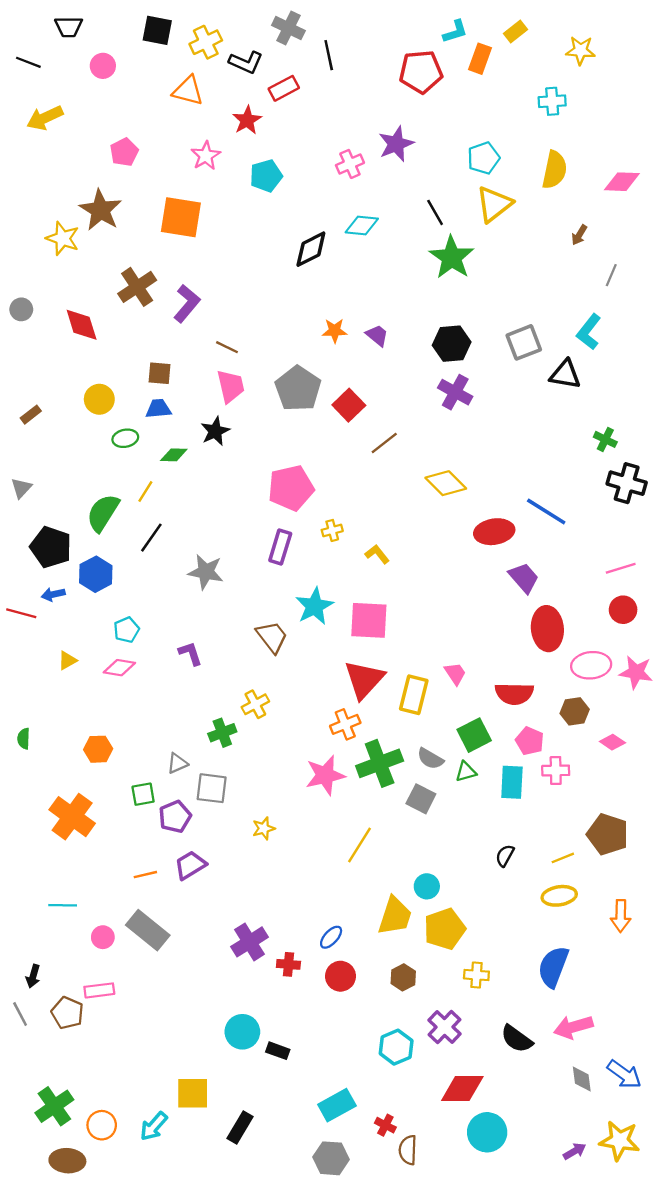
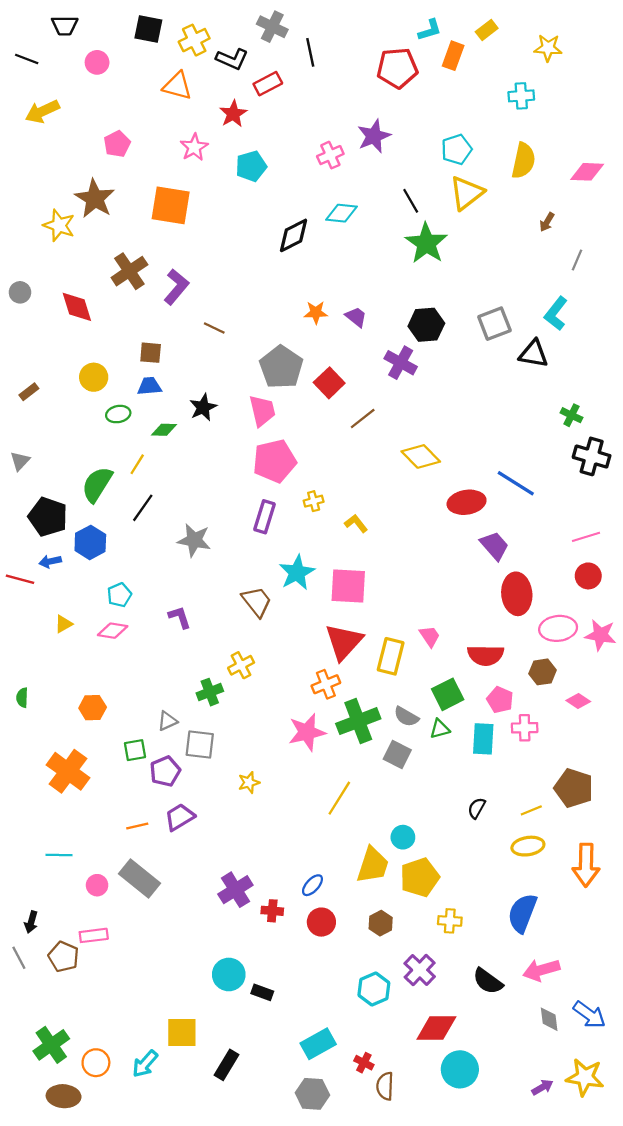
pink trapezoid: (231, 386) -> (262, 411), moved
purple cross: (455, 392) -> (401, 363), moved
orange arrow: (621, 916) -> (586, 865), size x1.4

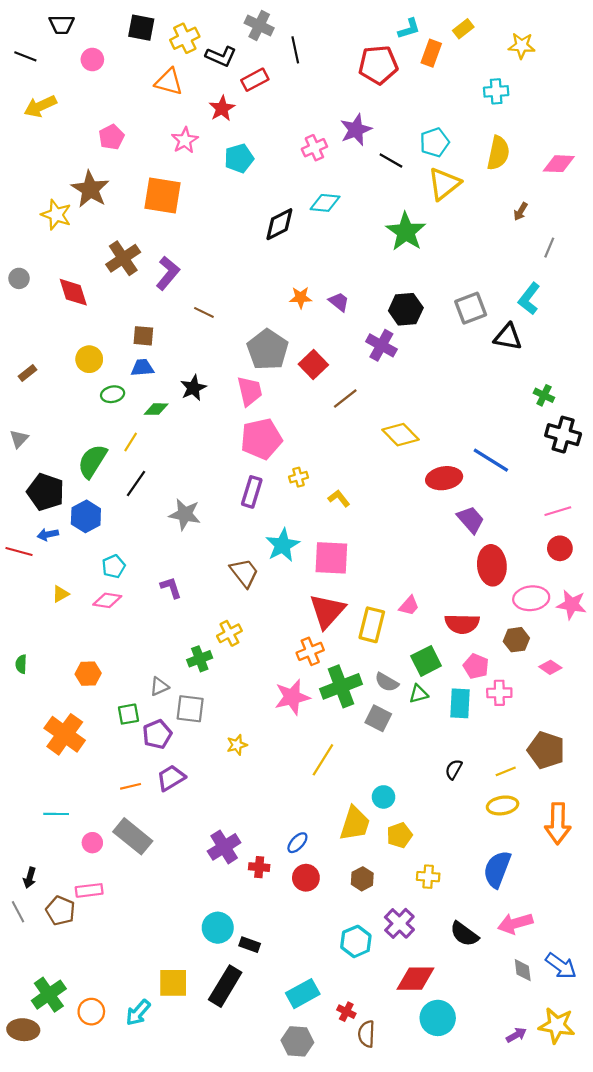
black line: (411, 201) -> (391, 160), moved, turned -30
pink trapezoid: (430, 636) -> (409, 606), turned 75
yellow pentagon: (420, 877) -> (399, 835), size x0.7
black rectangle: (227, 1065) -> (225, 986), moved, size x1.4
brown ellipse: (64, 1096) -> (23, 1030), moved

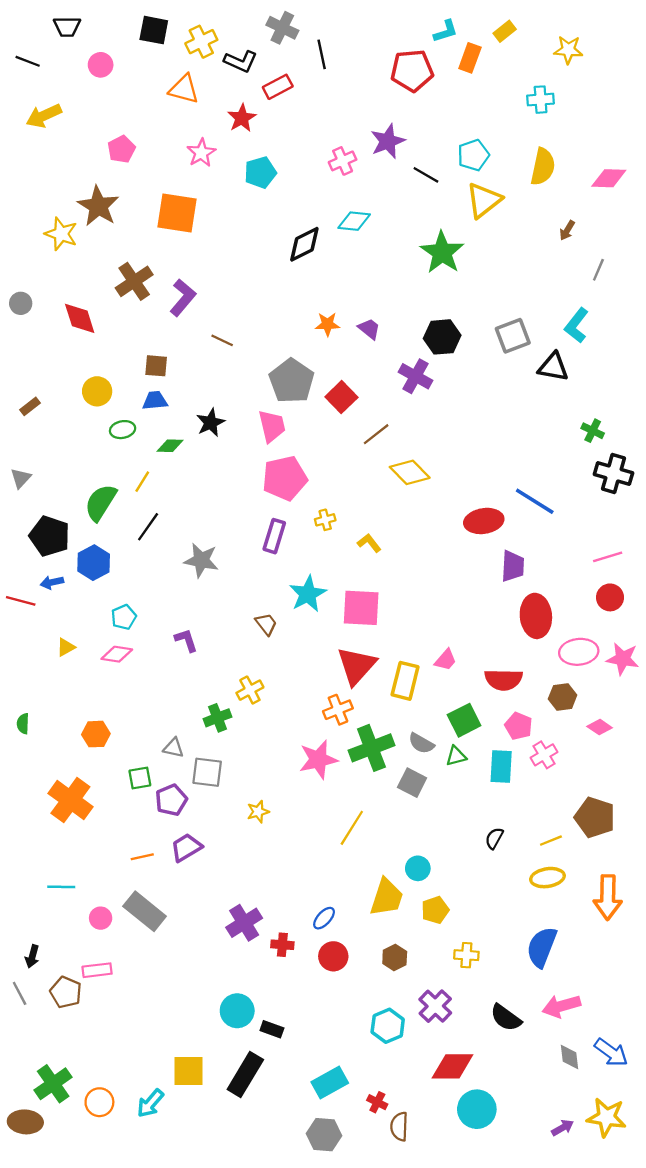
yellow diamond: (401, 435) -> (410, 472), moved
purple trapezoid: (471, 520) -> (513, 566), turned 44
brown trapezoid: (244, 573) -> (266, 624), size x0.7
gray triangle: (159, 686) -> (174, 748), turned 36
pink cross: (499, 693) -> (544, 755), turned -30

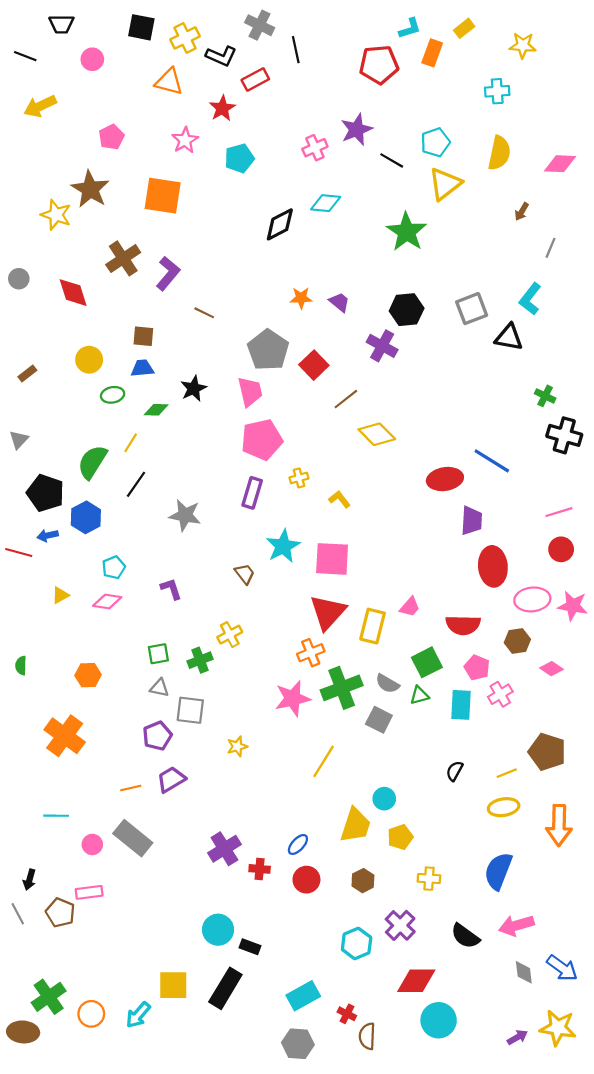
green square: (140, 778) -> (158, 654), moved

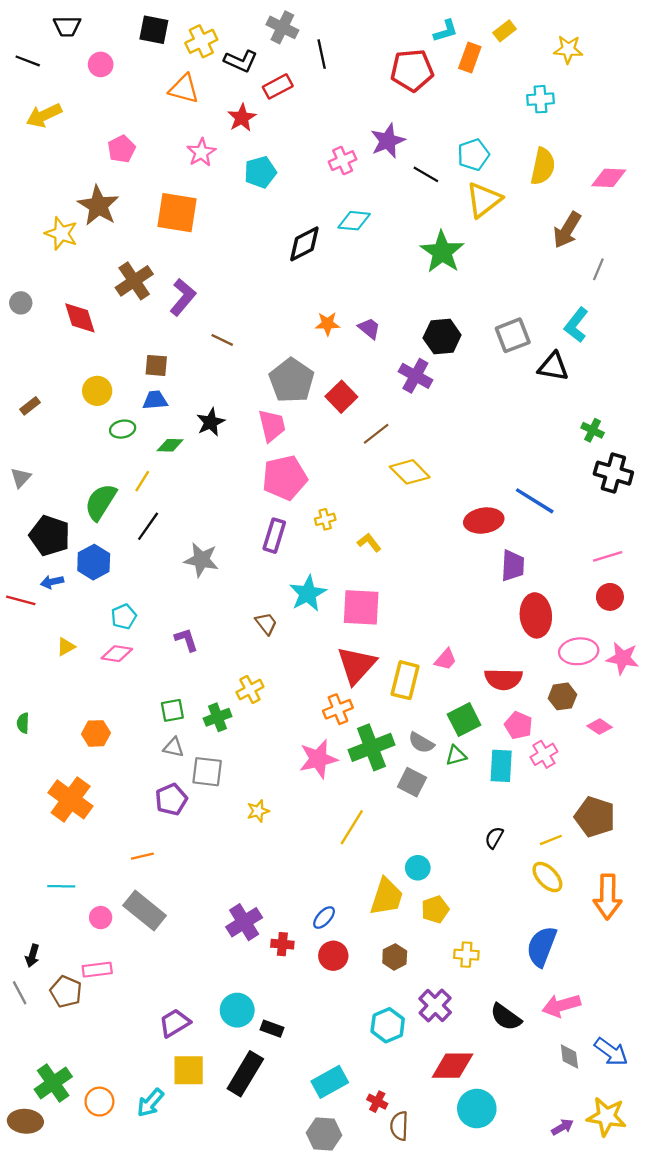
brown arrow: (522, 212) -> (567, 230), size x1.8
purple trapezoid: (171, 779) -> (175, 1023), moved
yellow ellipse: (504, 807) -> (547, 877), turned 56

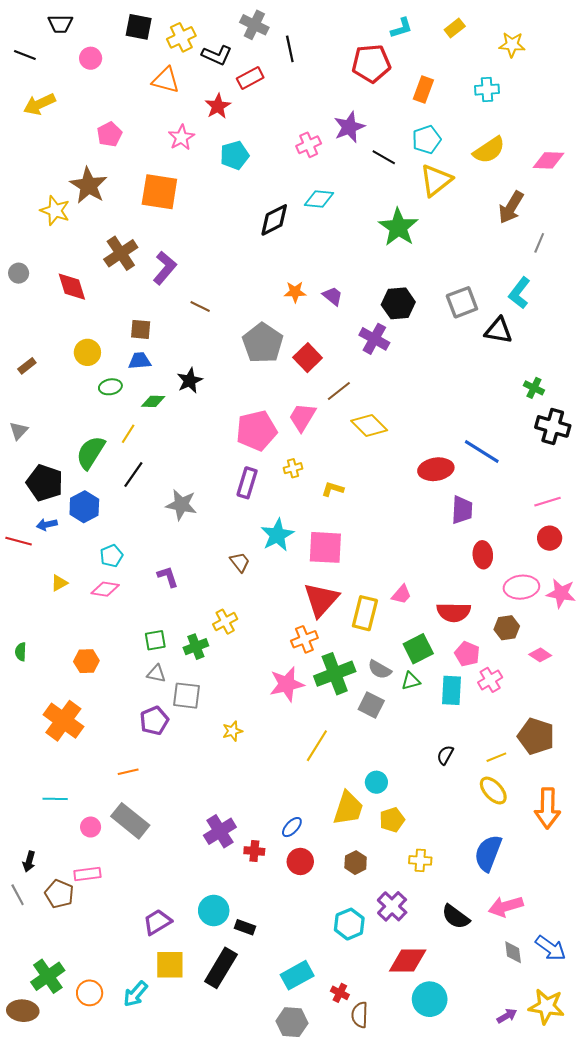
orange rectangle: (470, 58) -> (423, 90), moved
yellow semicircle: (543, 166) -> (489, 150), turned 44
pink trapezoid: (272, 426) -> (302, 417), moved, turned -136
yellow L-shape: (369, 543) -> (333, 489), turned -35
red ellipse: (536, 615) -> (483, 555), size x0.7

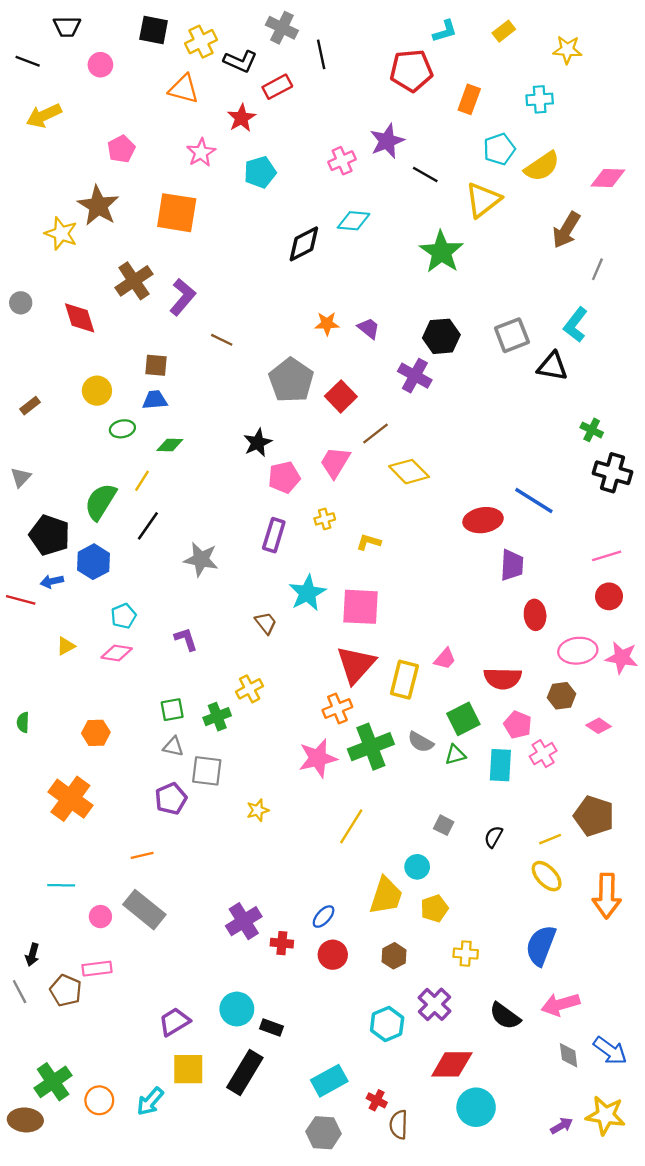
cyan pentagon: (426, 140) -> (499, 149), moved
black star: (190, 381) -> (258, 443), moved
pink pentagon: (256, 431) -> (284, 477), size x0.7
gray square: (371, 705) -> (444, 825), moved, size x0.7

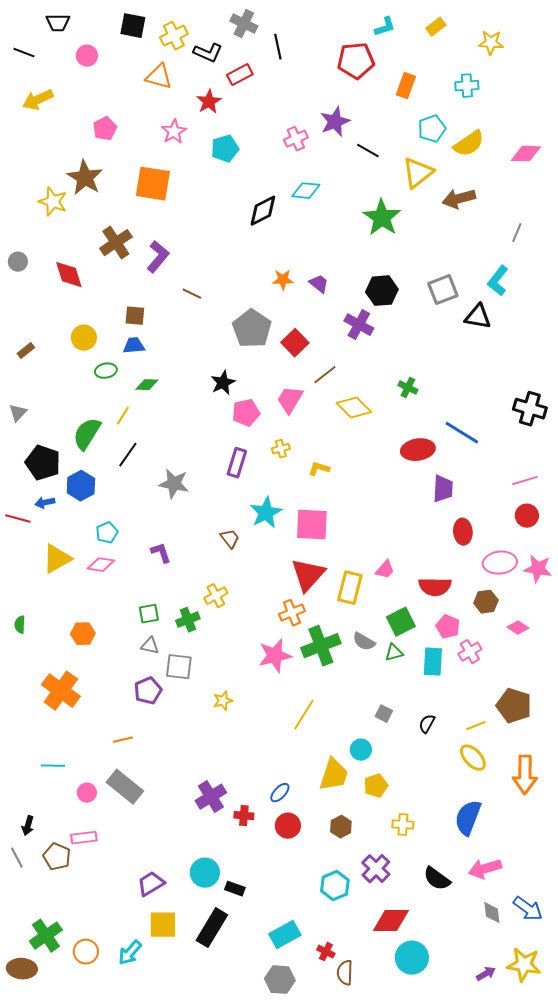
brown arrow: (566, 230) -> (459, 199), moved, turned 44
green cross: (592, 430) -> (408, 388), moved
yellow triangle: (66, 646) -> (57, 559), size x1.8

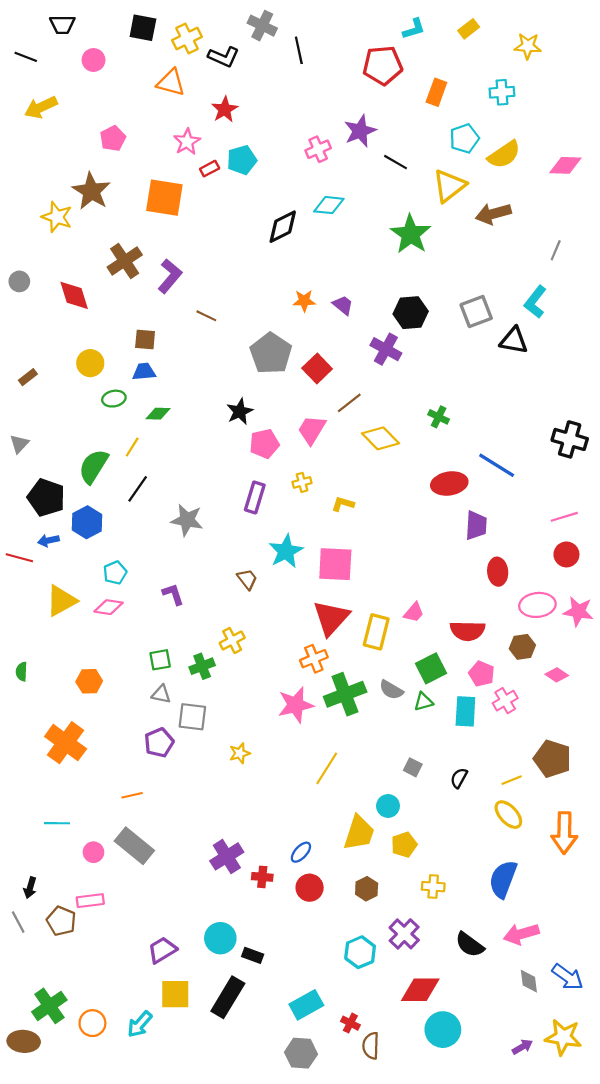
red rectangle: (240, 75) -> (210, 169), moved, size x0.7

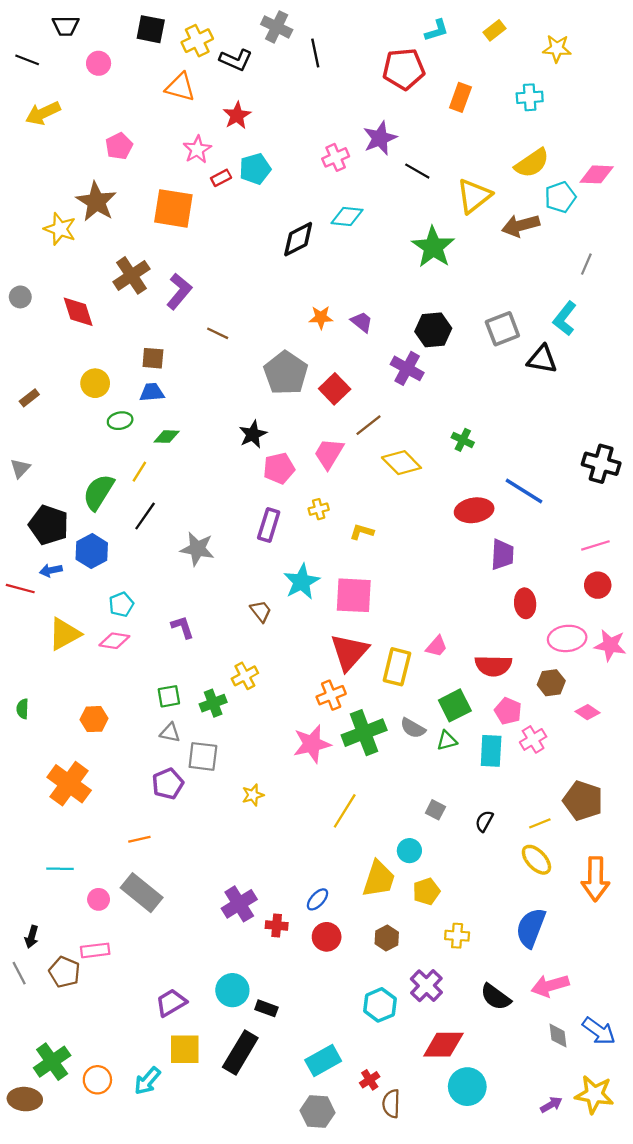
cyan pentagon: (464, 138) -> (560, 197), moved
red cross: (350, 1023) -> (370, 1080), turned 30

